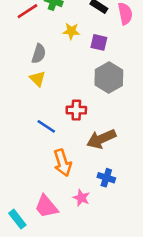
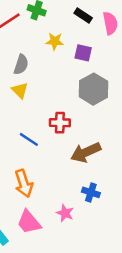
orange arrow: (63, 163) -> (24, 183), moved

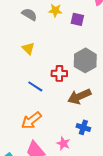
gray semicircle: (21, 65) -> (29, 14), moved, turned -77
gray hexagon: (93, 89) -> (85, 60), moved
orange arrow: (24, 183) -> (31, 120), turned 70

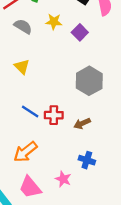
purple square: (77, 19) -> (80, 32), turned 32
red cross: (59, 73) -> (54, 115), moved
brown arrow: (79, 96) -> (82, 123), size x0.6

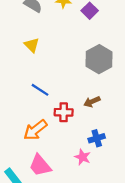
red cross: (54, 115) -> (64, 112), moved
blue cross: (87, 160) -> (97, 138), turned -35
pink star: (63, 179) -> (83, 157), moved

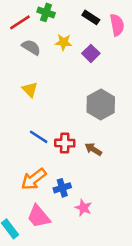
brown arrow: (92, 102) -> (93, 149), turned 56
red cross: (64, 112) -> (65, 143), moved
blue cross: (97, 138) -> (62, 188), moved

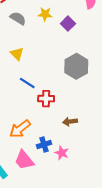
blue line: (39, 137) -> (27, 83), moved
brown arrow: (93, 149) -> (70, 122), moved, turned -40
blue cross: (62, 188) -> (44, 144), moved

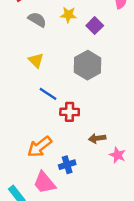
gray hexagon: (76, 66) -> (88, 65), moved
pink star: (62, 153) -> (118, 155), moved

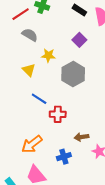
yellow star: (68, 15) -> (48, 55), moved
blue cross: (67, 165) -> (64, 157), moved

